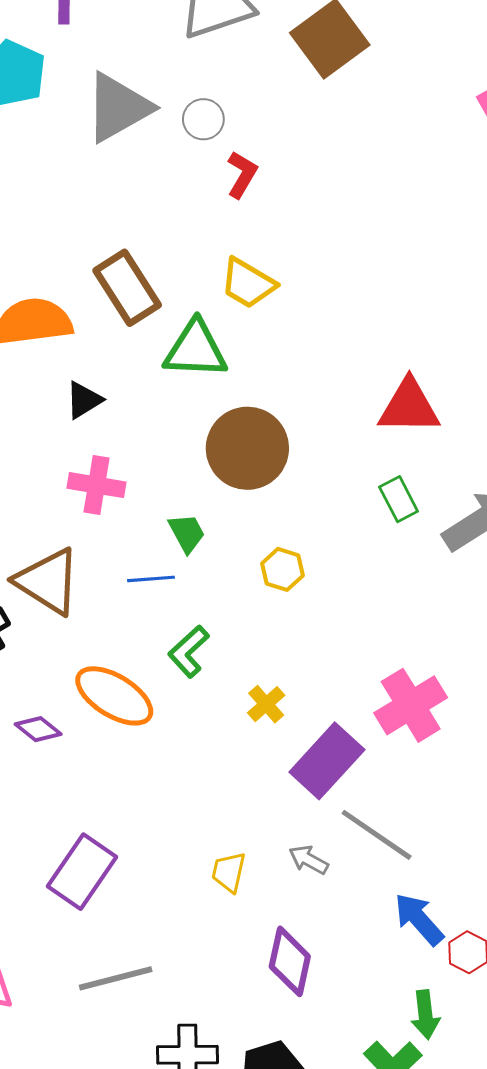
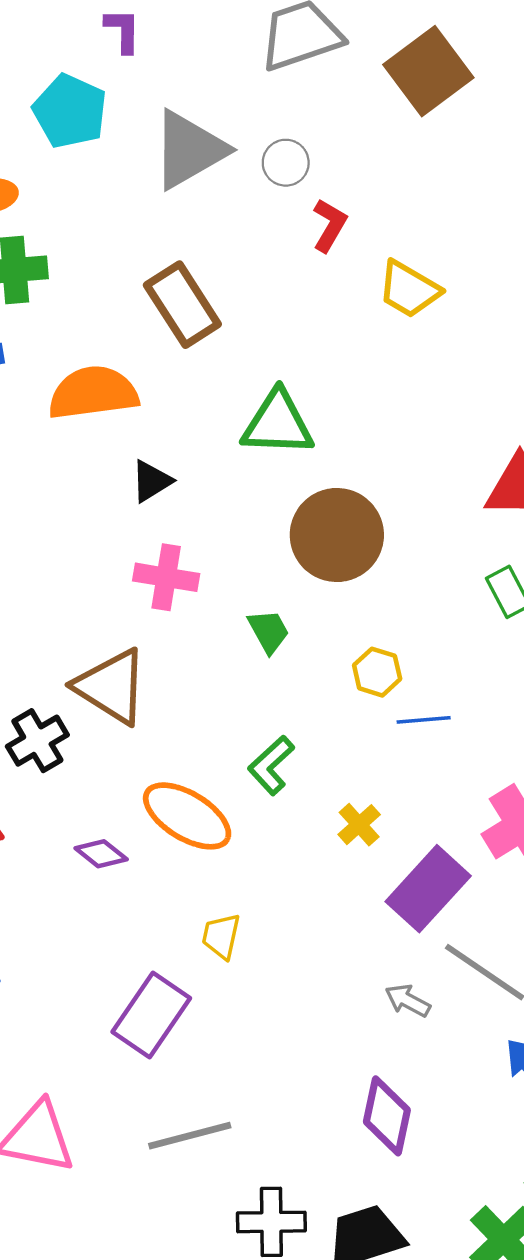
yellow trapezoid: (248, 283) -> (409, 289), moved
brown rectangle: (127, 288) -> (182, 305), moved
blue line: (151, 579) -> (424, 720), moved
yellow trapezoid: (229, 872) -> (221, 936), moved

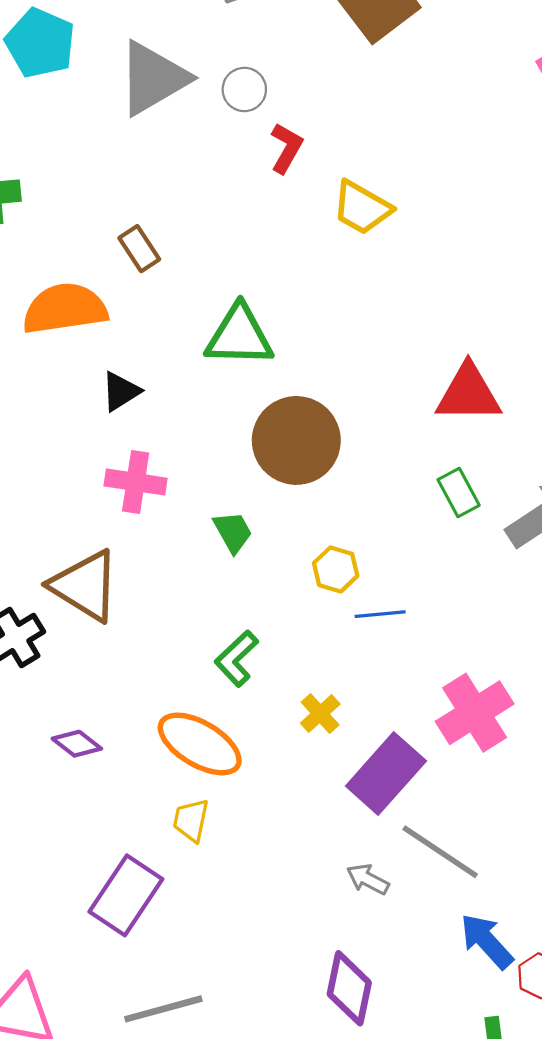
brown rectangle: (182, 305) -> (139, 249), moved, size x0.6
orange ellipse: (187, 816) -> (200, 744), moved

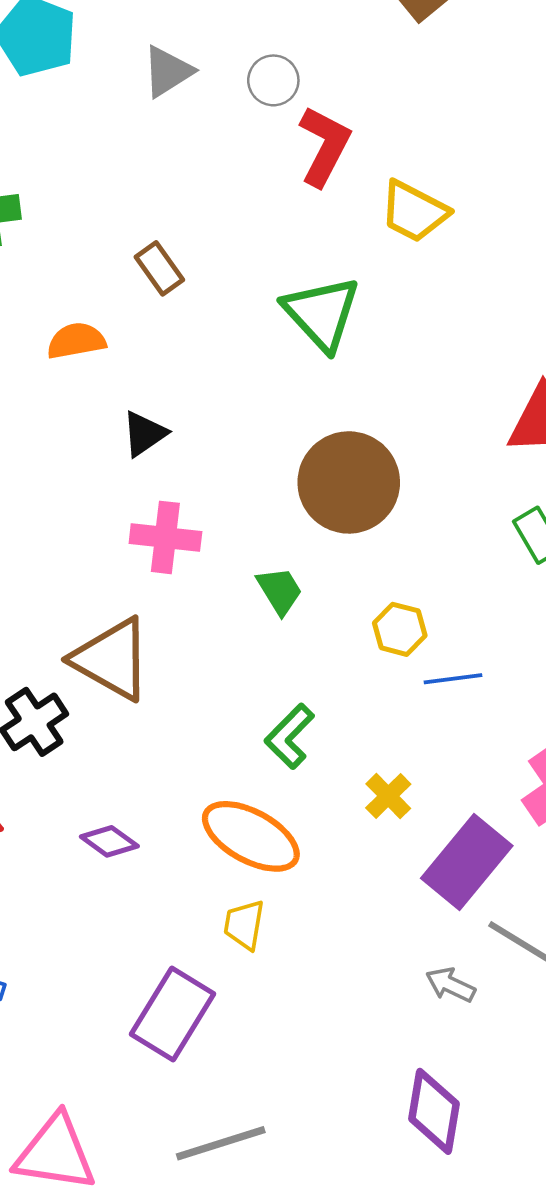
gray triangle: (153, 78) -> (168, 71), size x0.6
red L-shape: (286, 148) -> (324, 146), size x1.4
orange semicircle: (65, 309) -> (76, 341), size x0.6
green triangle: (239, 336) -> (322, 313), moved, turned 48

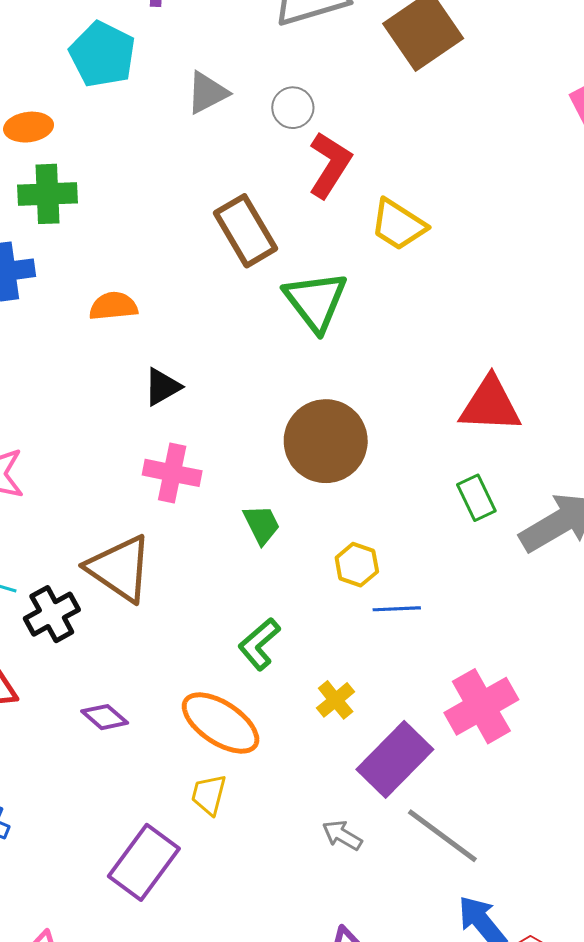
brown rectangle: (159, 268) -> (246, 231), moved, size x1.6
gray arrow: (450, 985) -> (342, 835), moved

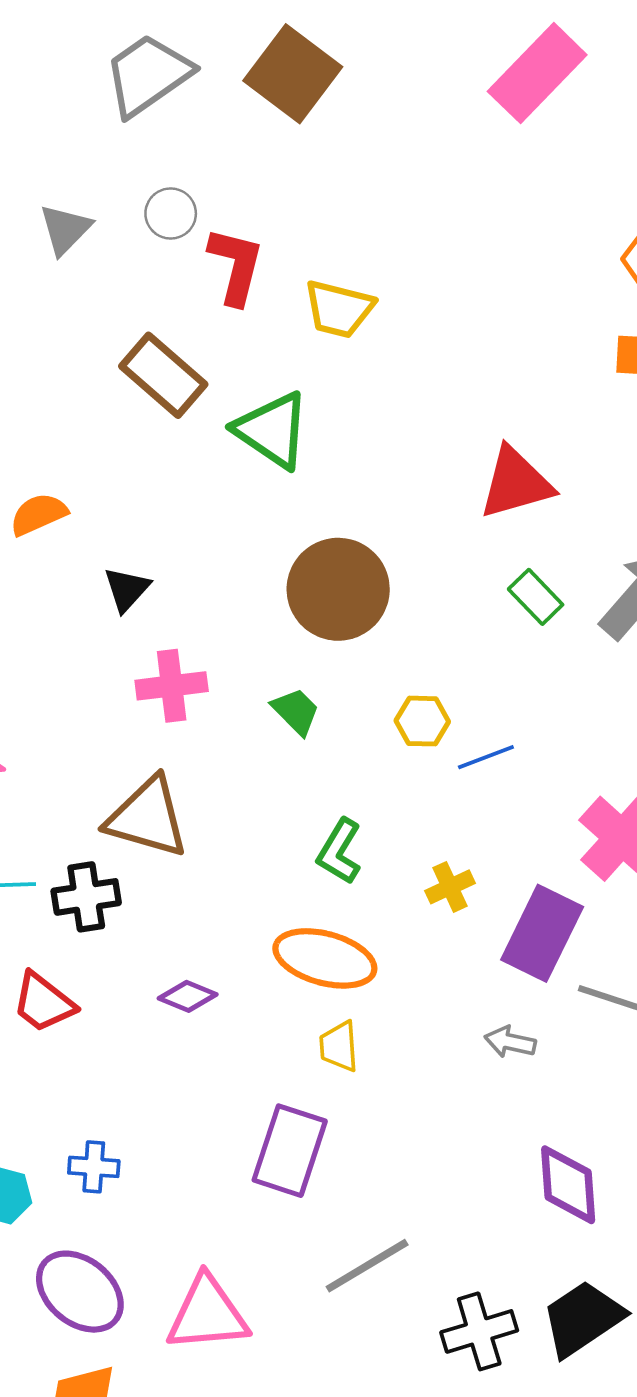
black cross: (52, 614) -> (86, 897), turned 38
yellow cross: (336, 700) -> (450, 887), turned 33

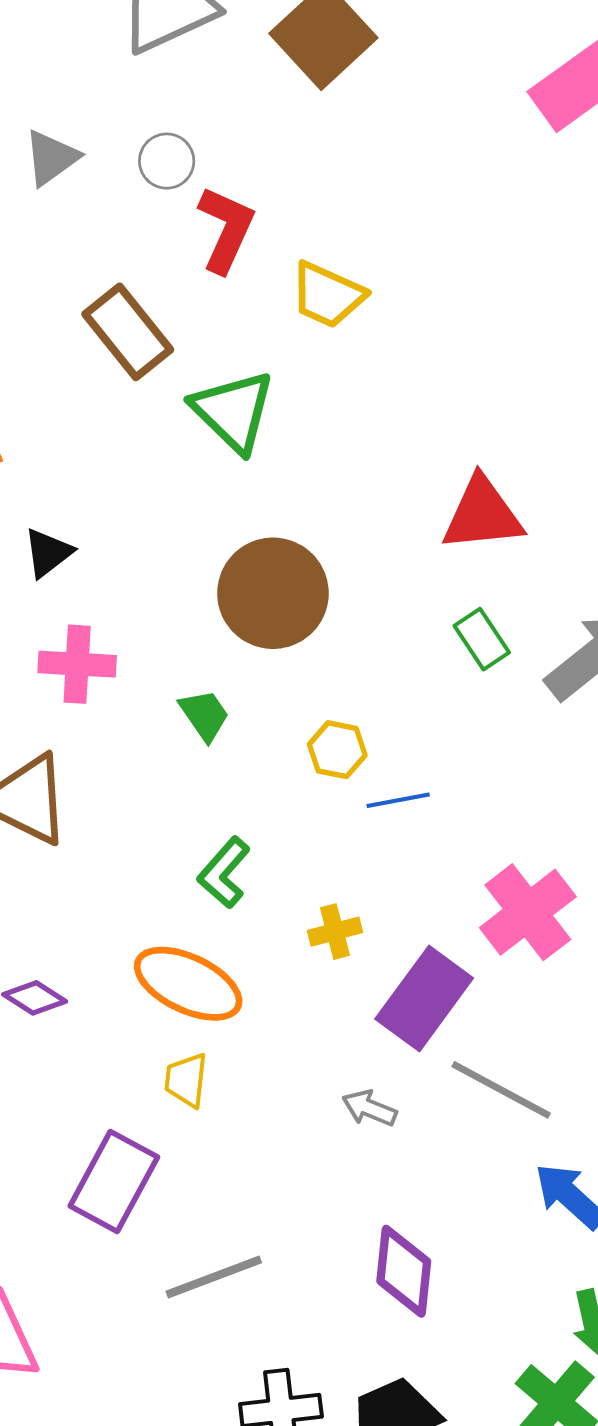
gray line: (367, 1266) -> (214, 1277), moved

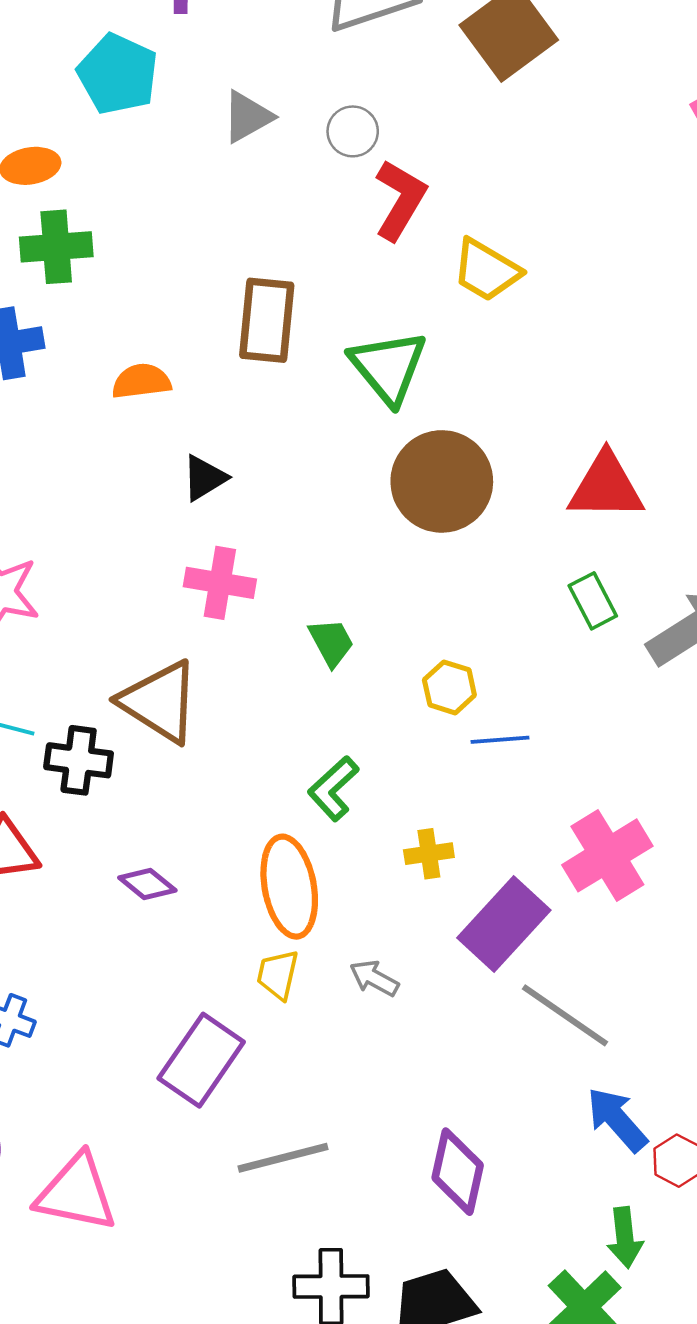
brown rectangle: (128, 332) -> (267, 320), moved, turned 38
brown circle: (273, 593) -> (442, 481), moved
orange ellipse: (188, 984) -> (289, 887), turned 48
gray arrow: (369, 1108) -> (374, 978), moved

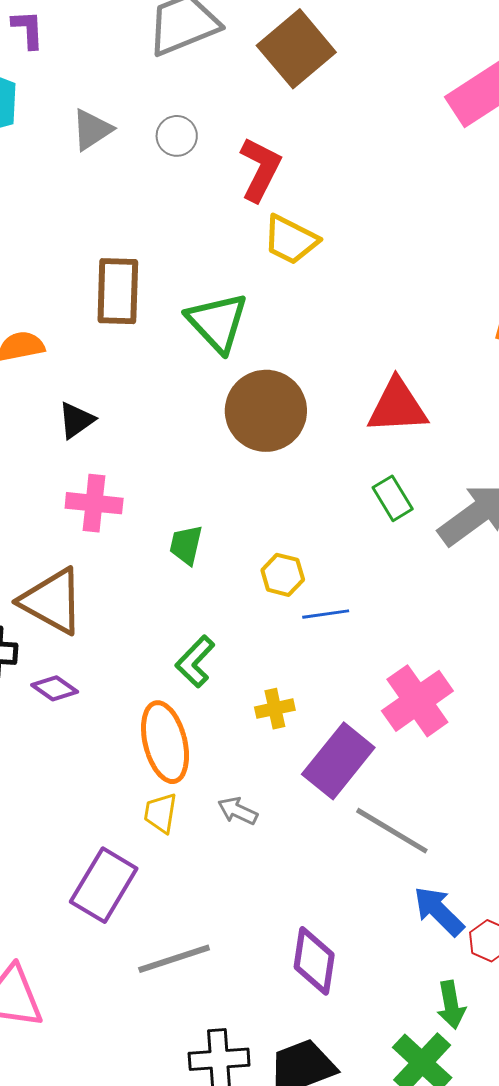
red L-shape: (400, 200) -> (260, 169), moved
green trapezoid: (331, 642) -> (186, 545), turned -135
purple diamond: (147, 884) -> (55, 688), moved

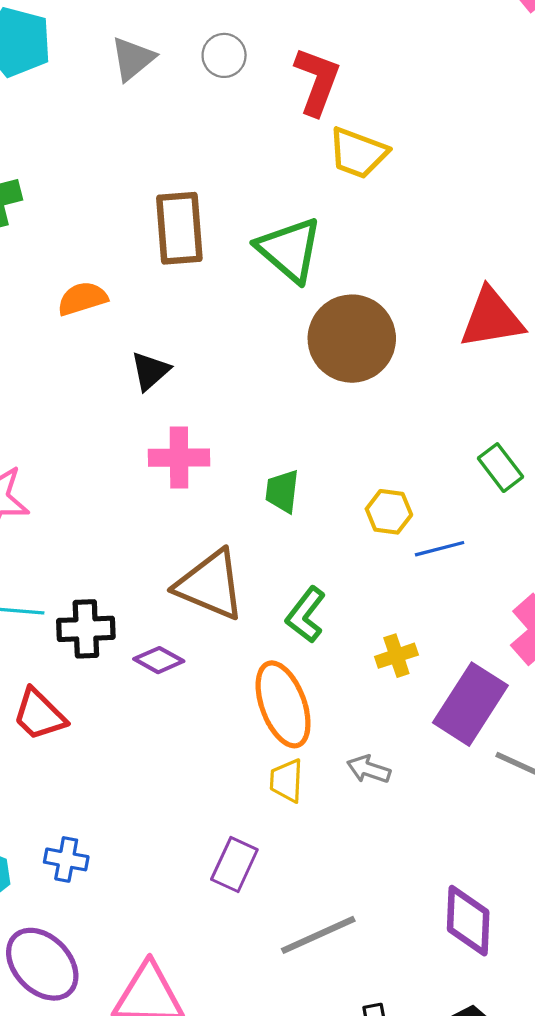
green rectangle: (393, 498) -> (500, 468), moved
brown triangle: (52, 601) -> (210, 585), moved
purple rectangle: (104, 885) -> (234, 864), size x0.7

